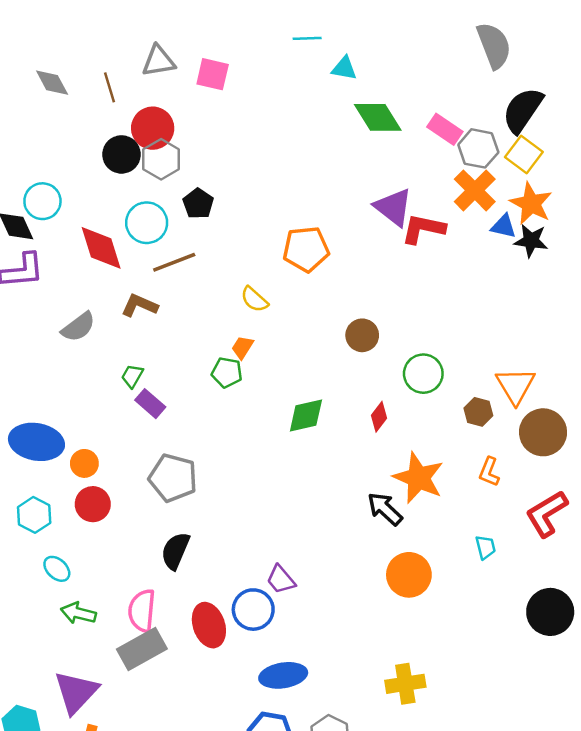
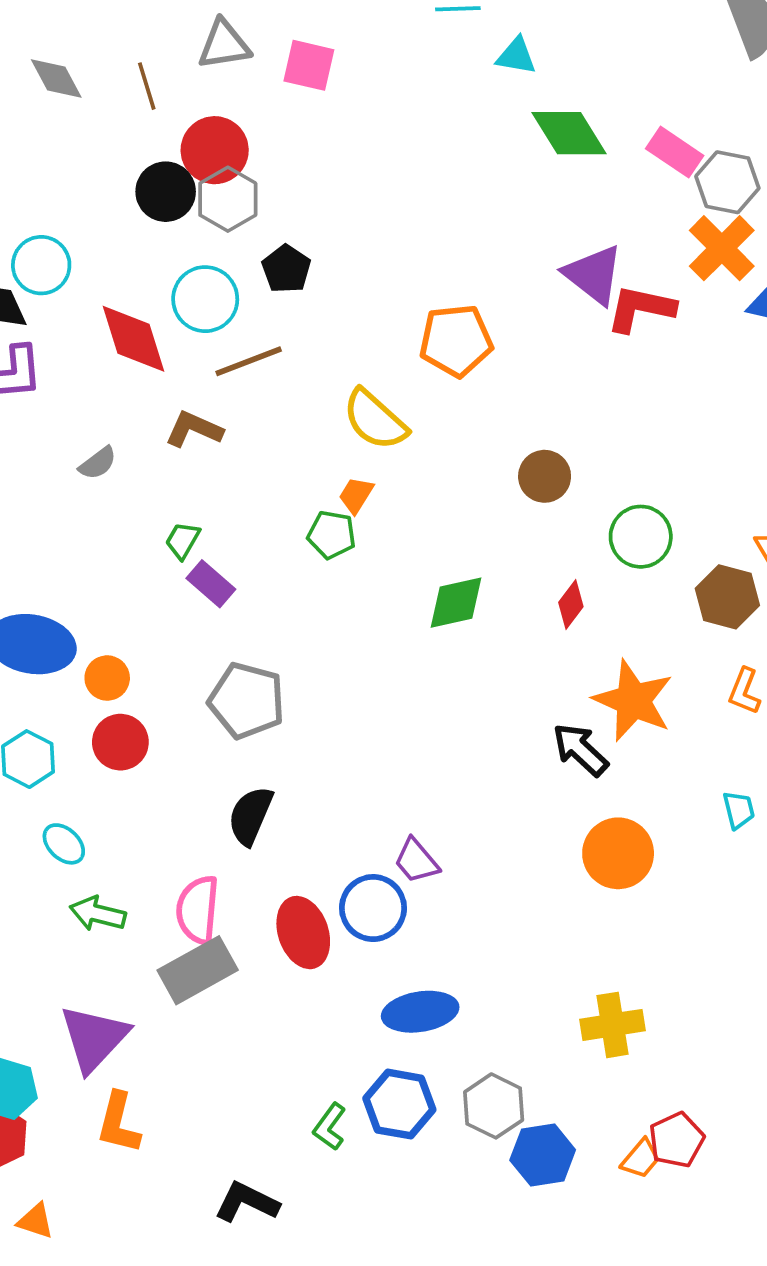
yellow semicircle: (254, 299) -> (375, 420), size x1.5
gray semicircle: (78, 327) -> (98, 463), size x0.7
brown hexagon: (478, 412) -> (727, 597), size x1.4

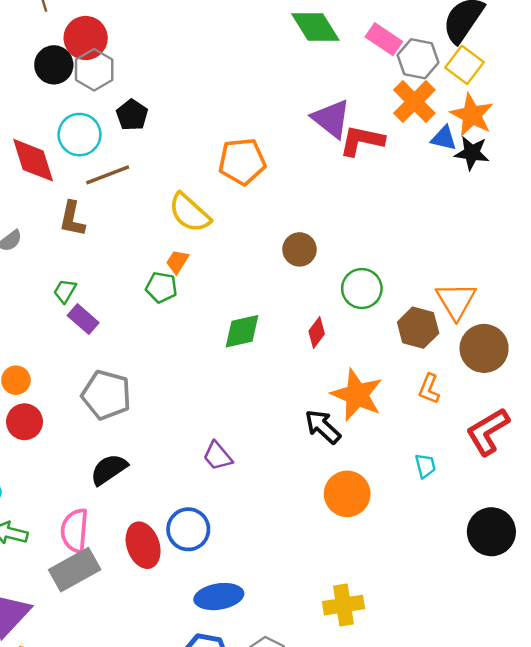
brown L-shape: (194, 429) -> (72, 219), turned -102
black semicircle: (250, 816) -> (109, 469), turned 33
purple trapezoid: (416, 861) -> (218, 456), moved

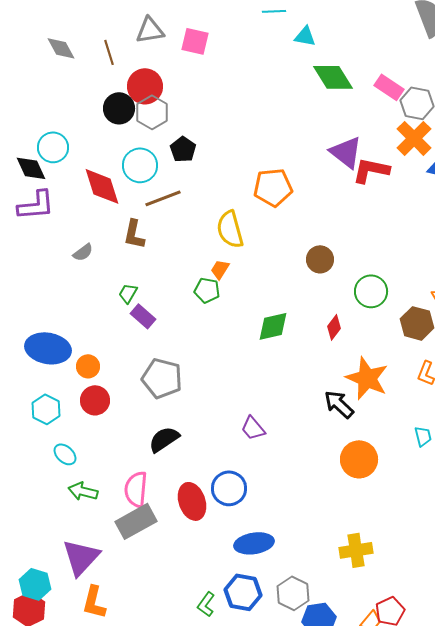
yellow semicircle: (190, 213) -> (230, 229), turned 33

